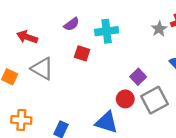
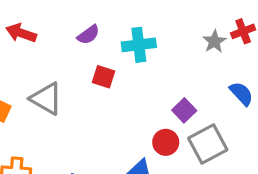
red arrow: (27, 37) -> (21, 33), moved

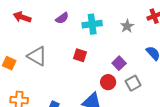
gray star: (214, 41) -> (127, 26), moved
red square: (103, 77) -> (80, 55), moved
gray square: (208, 144) -> (133, 83), size x0.7

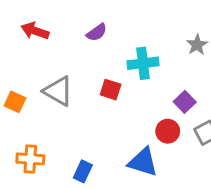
cyan cross: (92, 24) -> (143, 63), moved
red square: (80, 55) -> (111, 90), moved

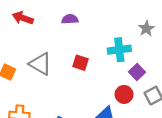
purple semicircle: (97, 32) -> (70, 19), turned -147
cyan cross: (143, 63) -> (119, 50), moved

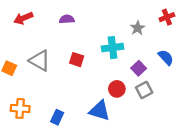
red arrow: (23, 18) -> (23, 18), turned -42
purple square: (137, 72) -> (139, 68), moved

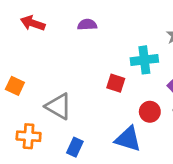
red arrow: (23, 18) -> (33, 23), turned 42
red square: (77, 60) -> (116, 83), moved
gray triangle: (40, 61) -> (59, 106), moved

